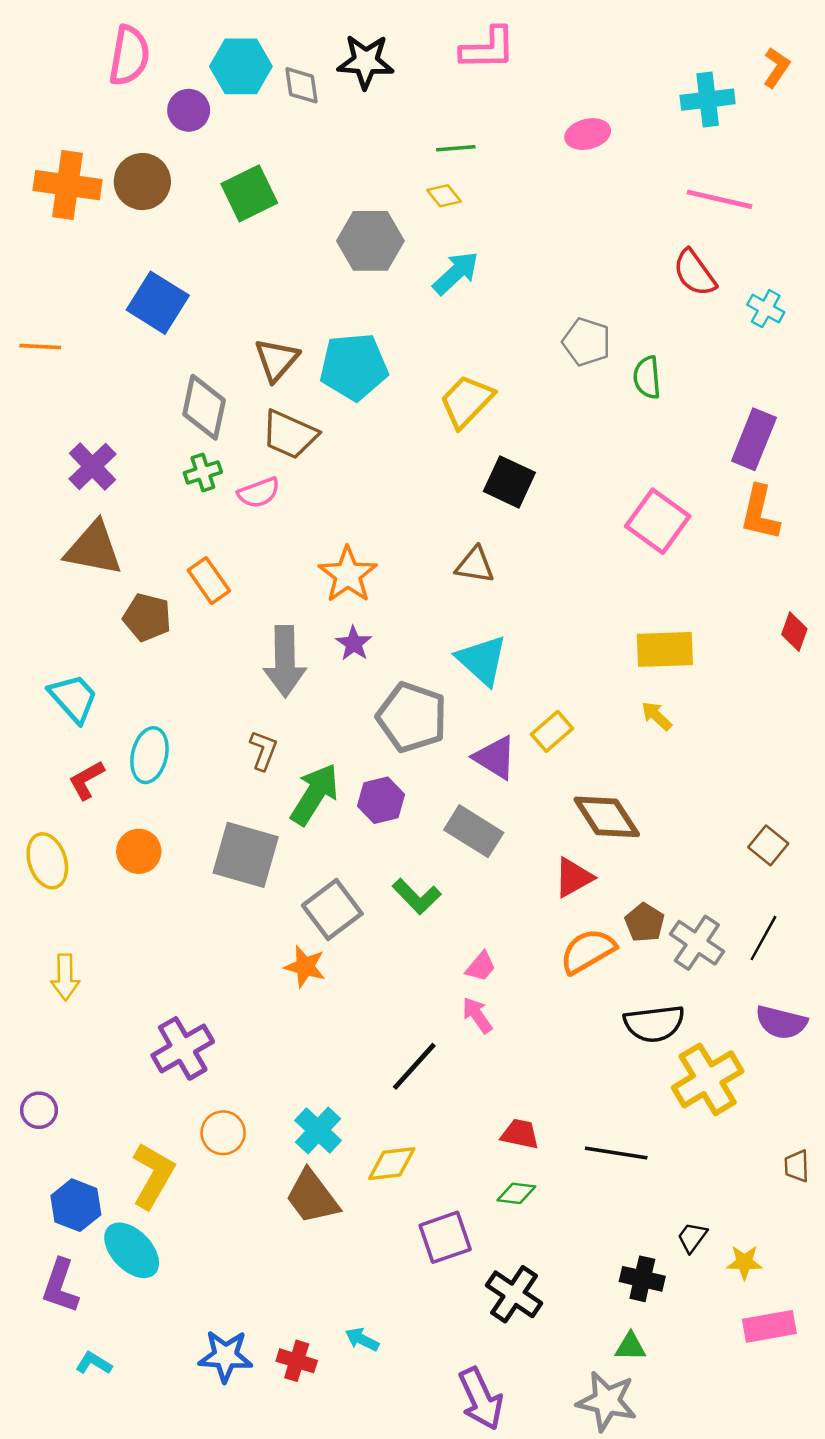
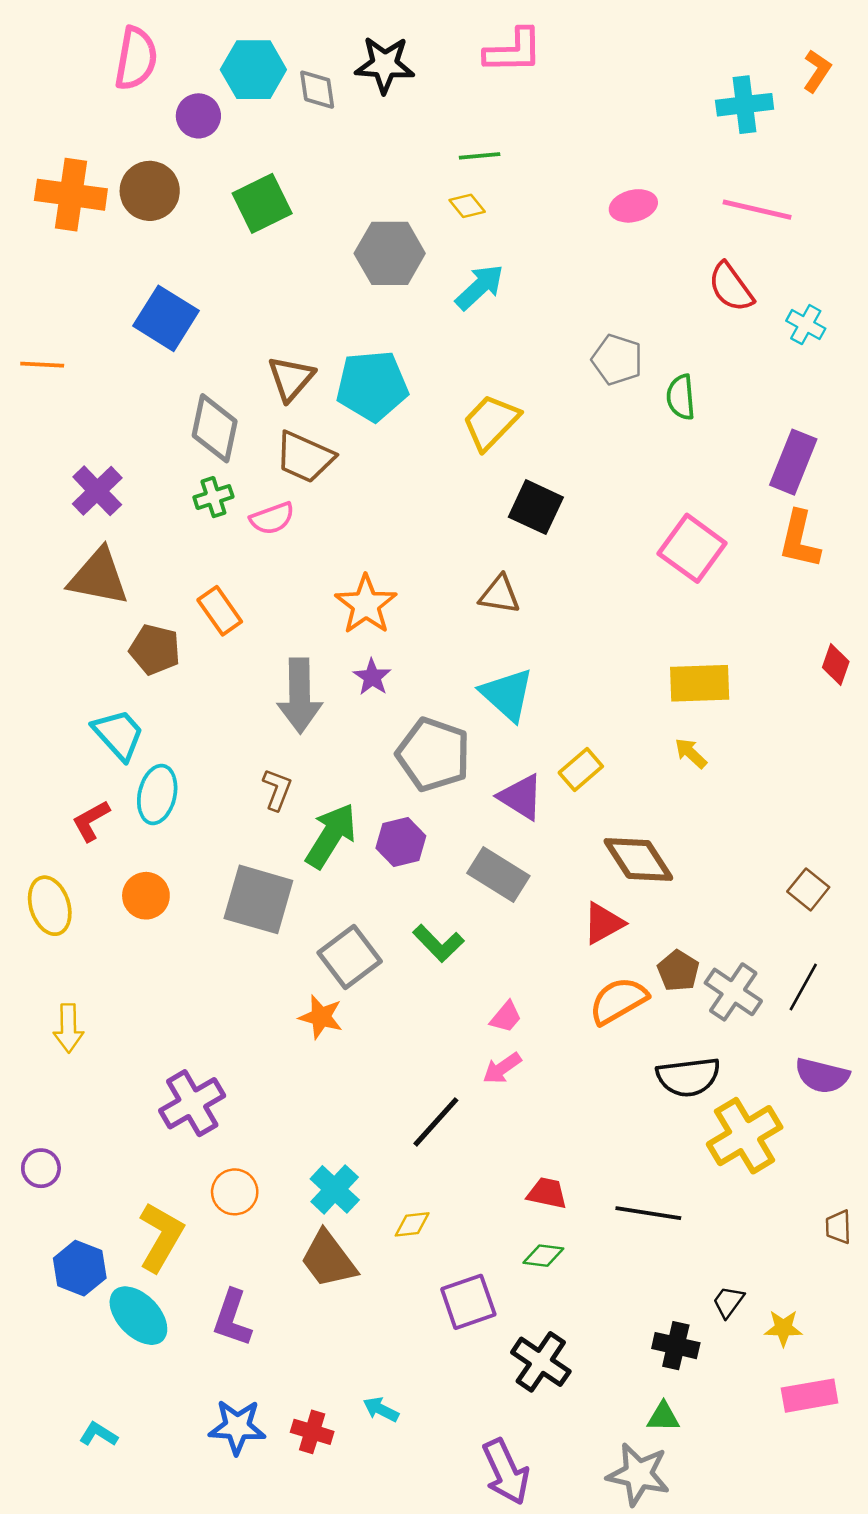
pink ellipse: (588, 134) -> (633, 206), moved
cyan trapezoid: (73, 698) -> (118, 735), moved
pink arrow: (477, 1015) -> (502, 1068), turned -90
yellow diamond: (392, 1164) -> (412, 1224), size x0.7
purple L-shape: (60, 1286) -> (232, 1318), moved

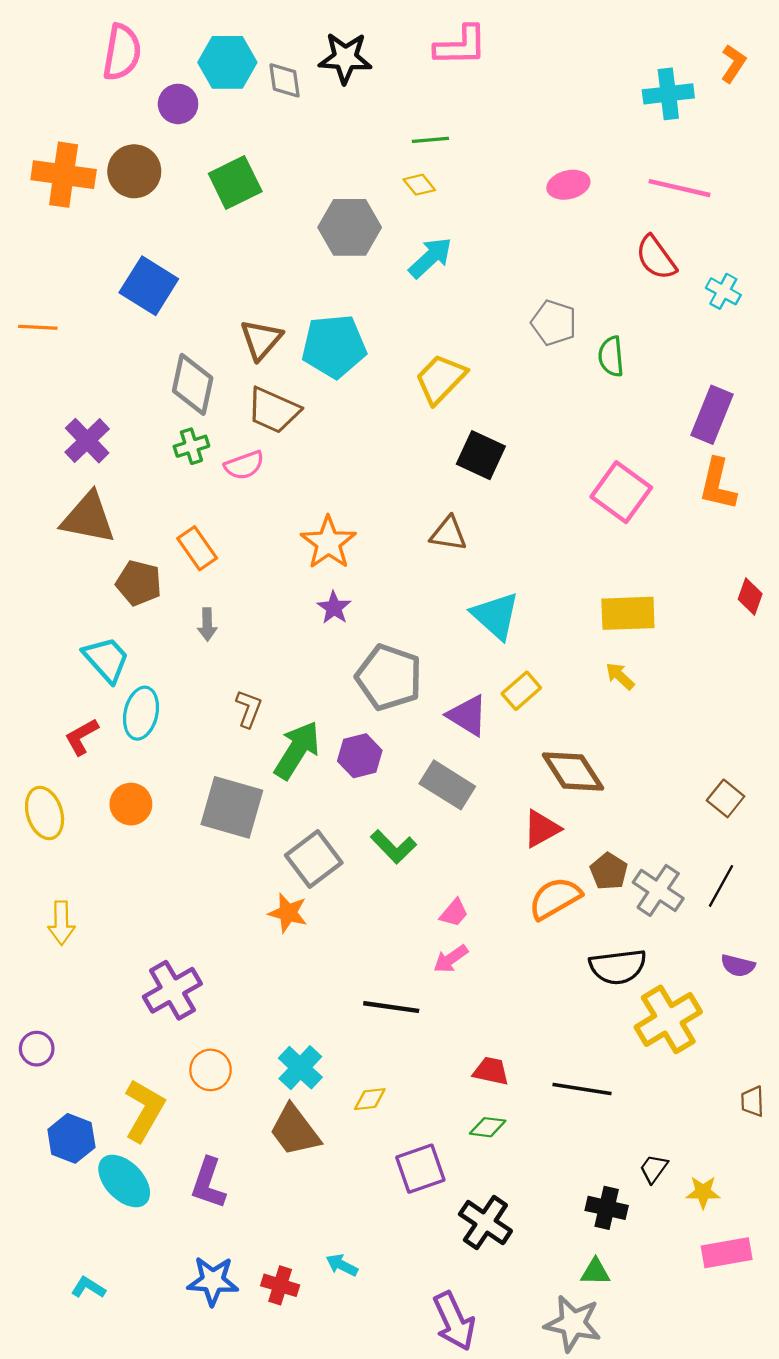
cyan triangle: (507, 695) -> (496, 616), moved
gray arrow: (300, 696) -> (207, 625), moved, size x0.5
purple semicircle: (822, 1076) -> (738, 966), size x0.7
black line: (436, 1122) -> (391, 1007), turned 56

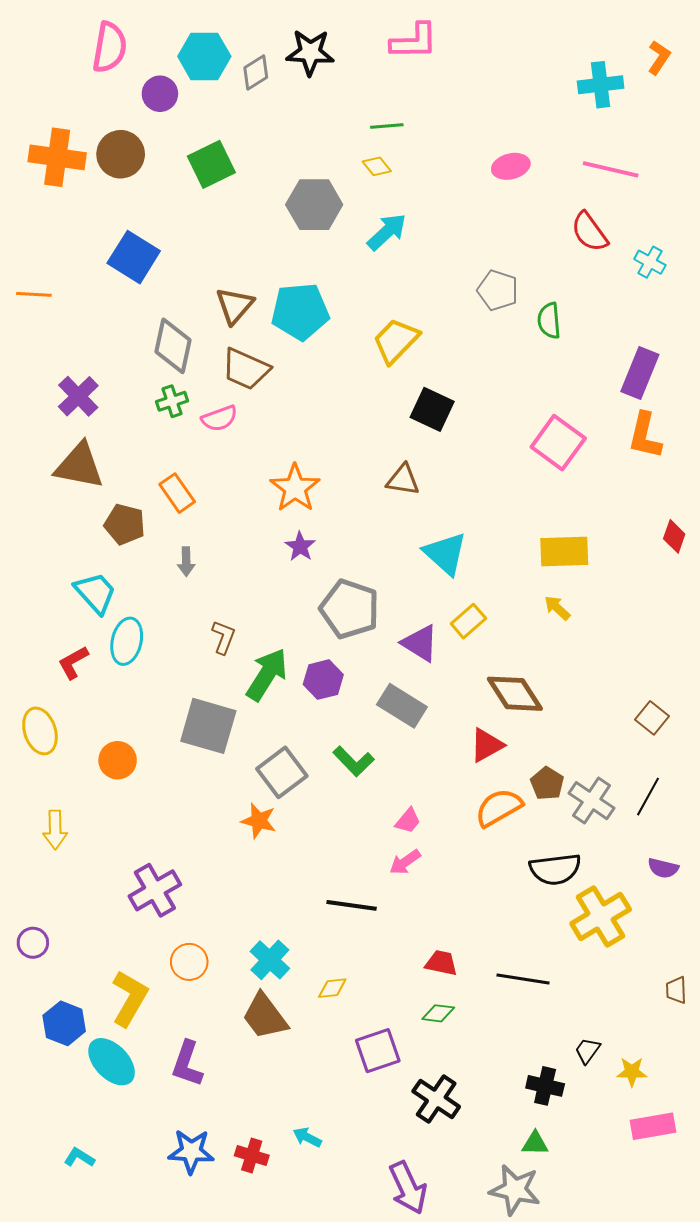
gray diamond: (285, 80) -> (256, 73), turned 66
orange circle: (131, 804) -> (118, 760), moved

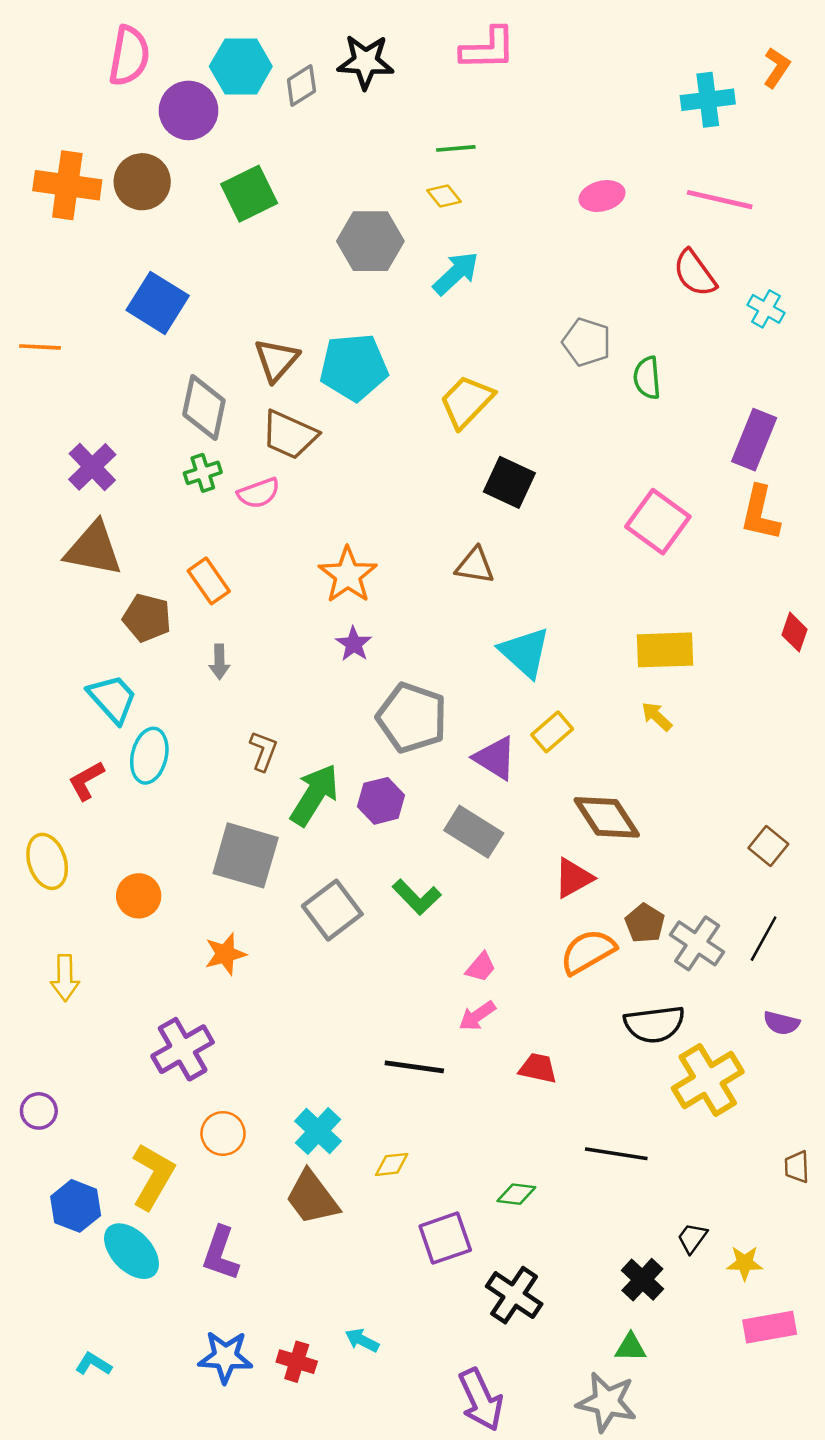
purple circle: (160, 94) -> (189, 110), size x1.4
orange star: (259, 821) -> (225, 954), moved, turned -30
red trapezoid: (441, 963) -> (538, 1068), moved
black cross: (545, 1086) -> (642, 1280), turned 30

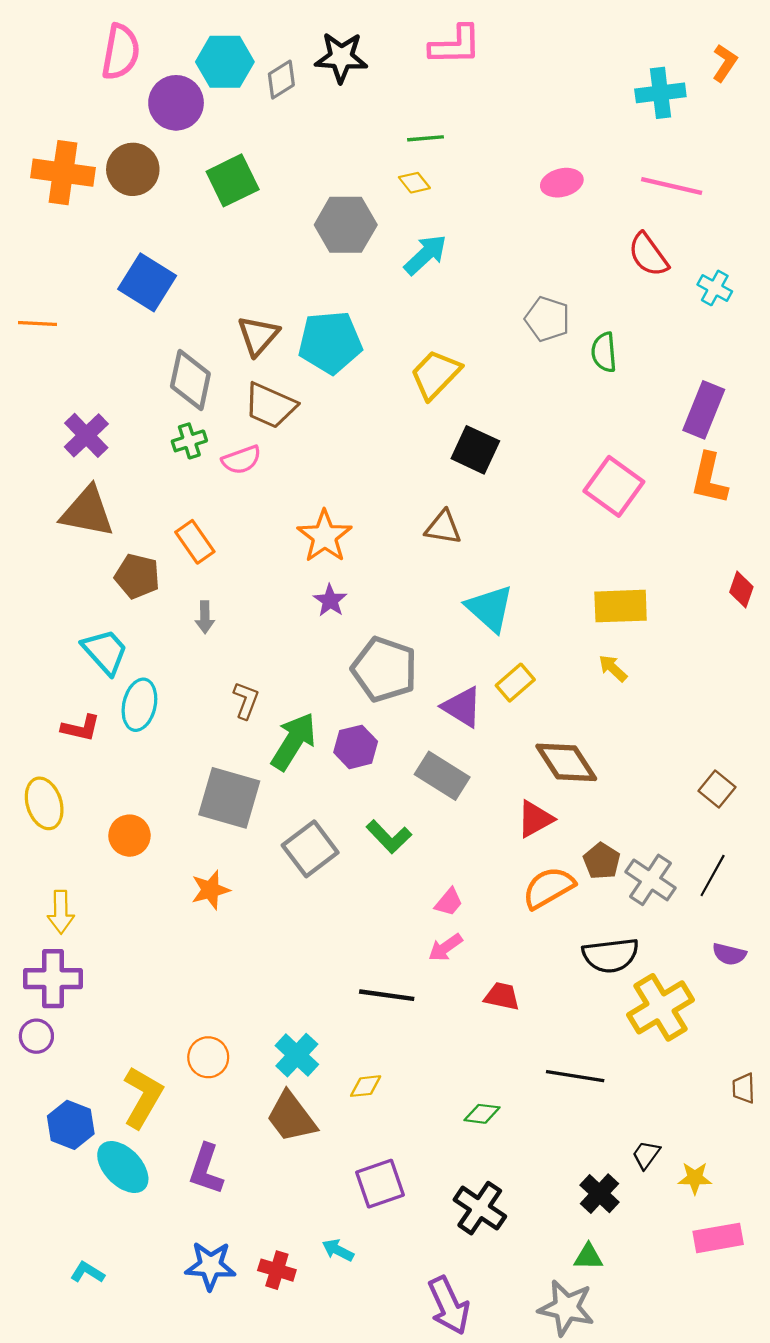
red L-shape: (86, 781) -> (81, 728), turned -138
purple cross: (183, 1049) -> (53, 979), moved, turned 30
purple square: (445, 1238) -> (380, 1184), moved

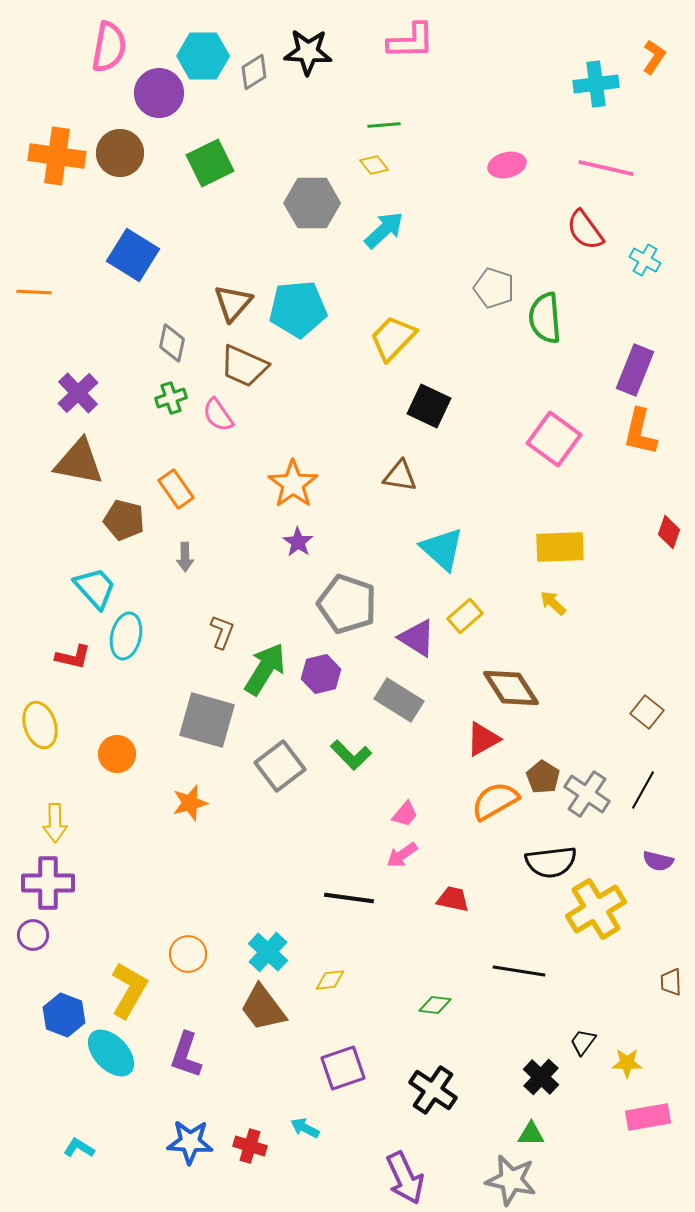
green semicircle: (604, 352) -> (545, 318), size x1.4
gray diamond: (190, 380) -> (172, 343), size x0.7
pink semicircle: (241, 460) -> (218, 415), turned 75

